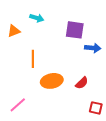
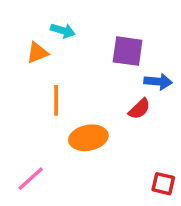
orange triangle: (14, 31) -> (37, 53), moved
red semicircle: (82, 83) -> (139, 109), moved

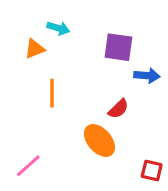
red semicircle: (139, 109) -> (118, 109), moved
orange ellipse: (88, 138) -> (99, 140), moved, turned 60

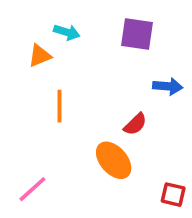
purple square: (118, 47) -> (137, 34), moved

